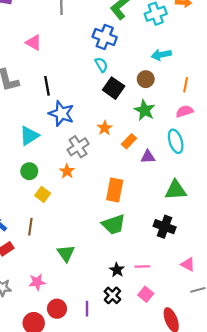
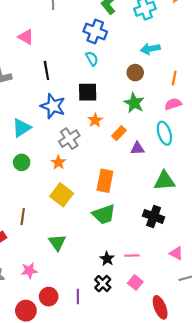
black line: (47, 86) -> (46, 70), moved
black square: (114, 88) -> (88, 92), moved, turned -36
yellow square: (43, 194) -> (62, 195), moved, size x1.5

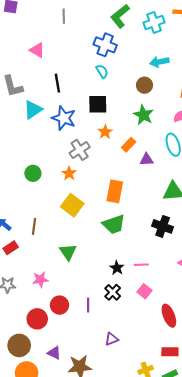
cyan triangle: (22, 128) -> (33, 110), moved

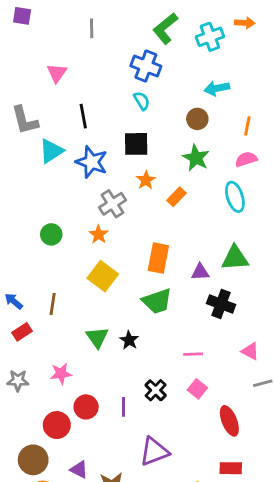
pink triangle: (37, 50) -> (57, 73), turned 35
purple triangle: (147, 160) -> (200, 272), moved
black star: (117, 268) -> (129, 340), moved
purple triangle: (112, 339) -> (154, 451), size x1.6

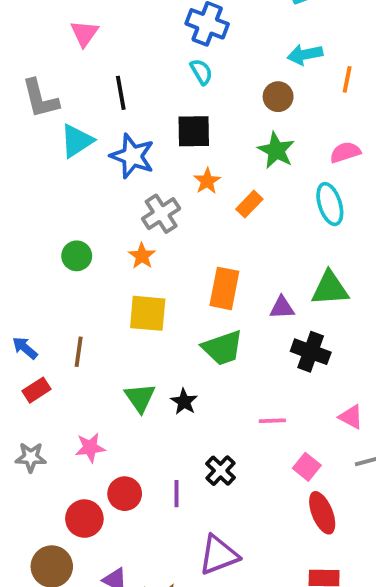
orange line: (247, 126) -> (347, 79), moved
yellow square: (103, 276) -> (148, 313), turned -32
pink square: (197, 389) -> (307, 467), moved

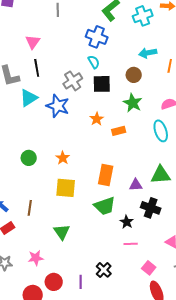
black line: (121, 93) -> (37, 68), moved
black square: (194, 131) -> (102, 84), moved
orange rectangle: (249, 204) -> (119, 131), turned 32
gray cross: (161, 214) -> (73, 81), moved
black star: (184, 402) -> (127, 222), moved

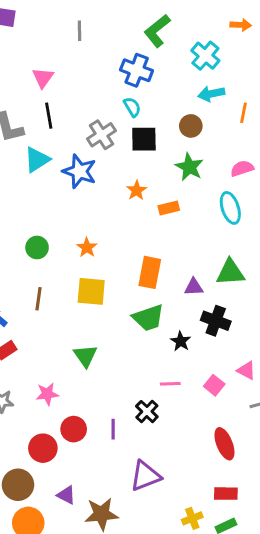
cyan cross: (143, 16) -> (205, 56), moved, turned -30
brown line: (30, 208) -> (38, 299), moved
pink line: (131, 244) -> (170, 384), moved
pink square: (149, 268) -> (214, 385), moved

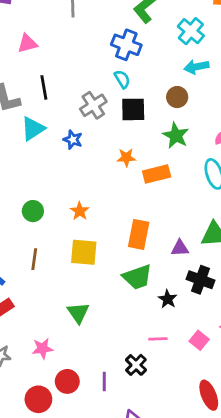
pink triangle: (43, 78) -> (27, 43), moved, turned 40
blue star: (79, 171) -> (73, 140), size x0.6
orange star: (137, 190) -> (126, 157), turned 30
orange rectangle: (169, 208) -> (157, 174), size x1.4

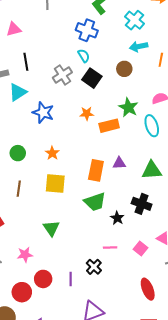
black square: (133, 109) -> (92, 78), turned 36
green star: (176, 136) -> (128, 107), moved
blue star: (73, 140) -> (43, 113), moved, size x1.5
purple triangle: (180, 248) -> (119, 163), moved

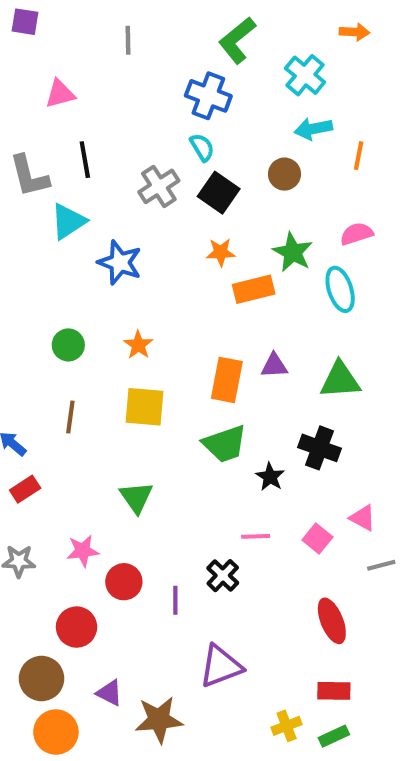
orange star: (87, 114) -> (221, 252), moved
red circle: (43, 279) -> (124, 582), moved

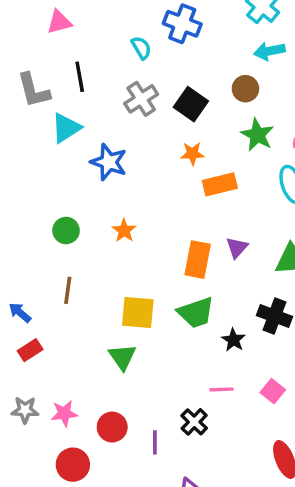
cyan semicircle: (202, 147) -> (141, 48), moved
green star: (293, 252) -> (257, 135), moved
purple triangle: (274, 366) -> (237, 248), turned -45
yellow square: (144, 407) -> (138, 313), moved
pink star: (83, 551) -> (64, 413), moved

